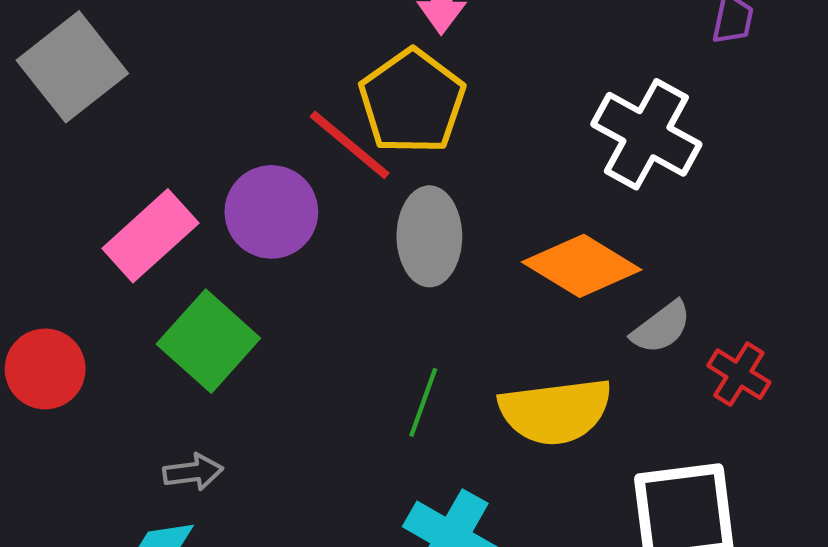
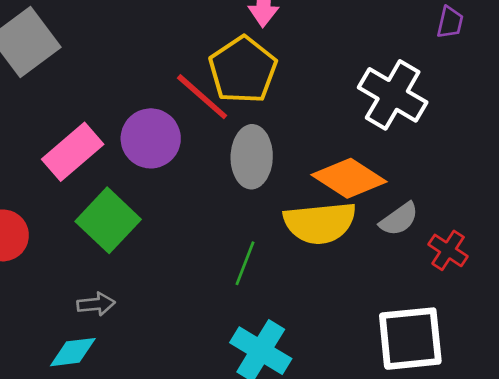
yellow semicircle: (555, 411) -> (320, 223), moved

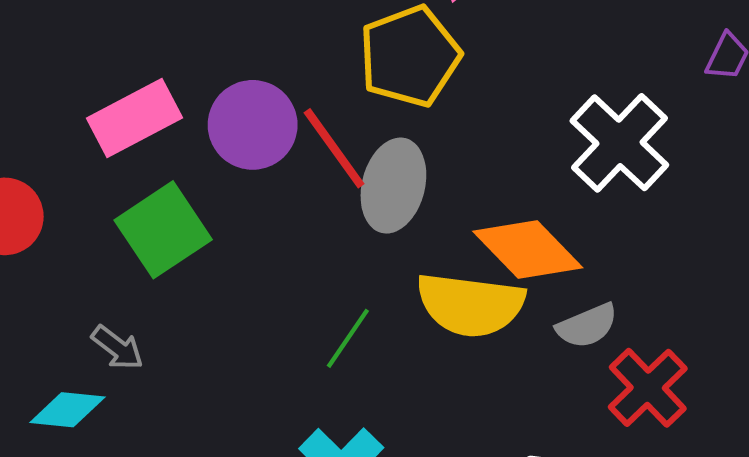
red line: (202, 97) -> (334, 148), moved
red cross: (448, 250) -> (648, 388), size x1.4
gray arrow: (96, 304) -> (117, 348), turned 30

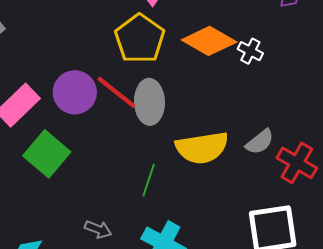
white cross: (619, 143) -> (250, 51), size x0.5
orange diamond: (528, 250) -> (209, 41), moved
gray arrow: (117, 348) -> (98, 229), moved

